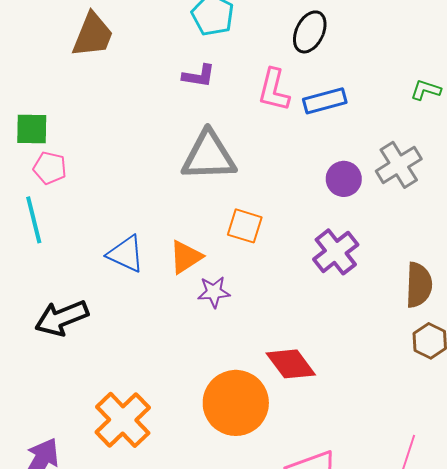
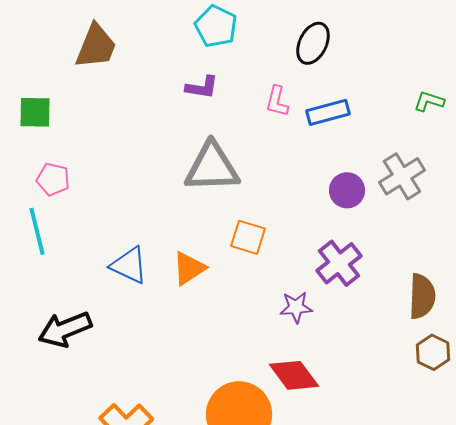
pink L-shape: (274, 90) -> (277, 101), size x0.7
green square: (32, 129) -> (35, 112), moved
purple star: (214, 292) -> (296, 307), moved

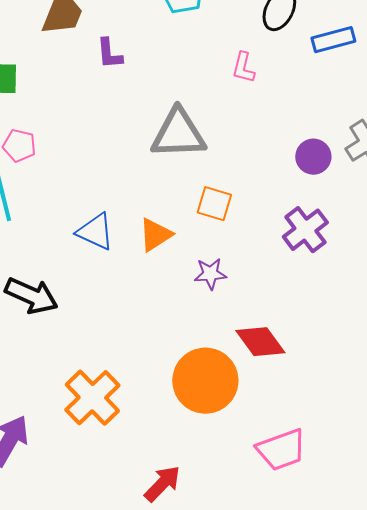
purple L-shape: (202, 87) -> (109, 54), moved, turned 76
blue rectangle: (328, 112) -> (333, 40), moved
purple star: (296, 307) -> (210, 274), moved
black arrow: (65, 329) -> (31, 296), turned -134

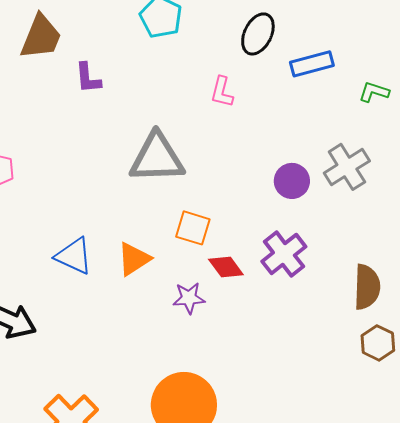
red diamond: (260, 342) -> (226, 267), moved, size x0.7

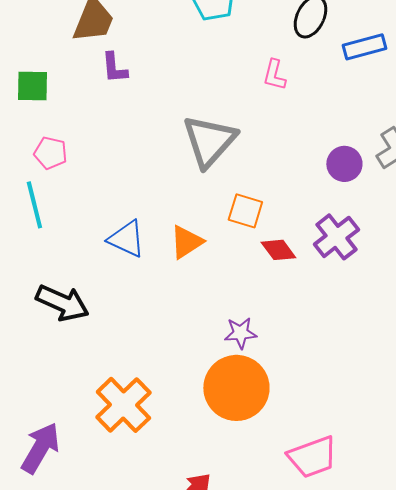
purple L-shape: (88, 78) -> (114, 68), moved
gray triangle: (157, 158) -> (209, 141), turned -46
purple star: (189, 298) -> (240, 333), moved

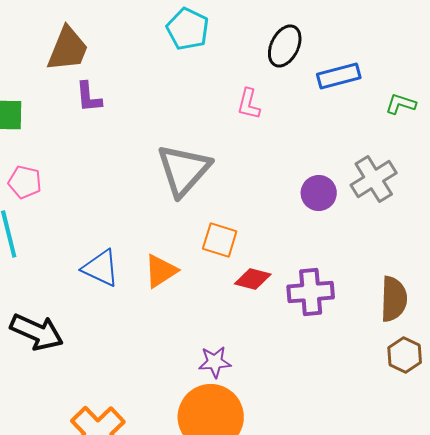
purple cross: (336, 237) -> (311, 292), moved, turned 33
red diamond: (278, 250) -> (253, 279), turned -39

